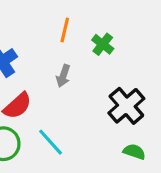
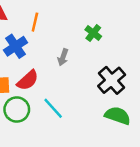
orange line: (65, 30) -> (35, 22), moved
green semicircle: (134, 152) -> (118, 116), size x1.5

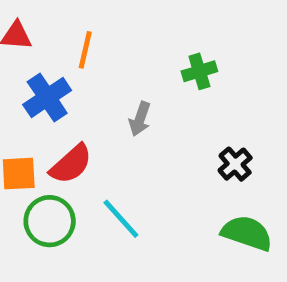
green cross: (93, 33) -> (199, 71), turned 35
black cross: (112, 80) -> (235, 164), size x0.6

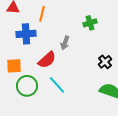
blue cross: (47, 97) -> (26, 34), turned 30
red semicircle: (71, 164) -> (47, 60), moved

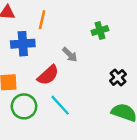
gray arrow: (65, 43) -> (70, 55), turned -64

